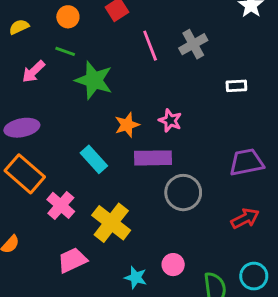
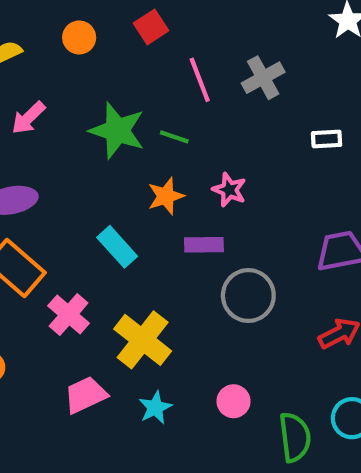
green line: (65, 51) -> (174, 137), moved
purple rectangle: (153, 158) -> (204, 245), size x0.7
cyan star: (136, 277) -> (155, 408), moved, turned 30

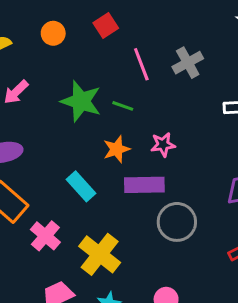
pink star: (229, 190) -> (163, 145), turned -30
purple rectangle: (204, 245) -> (144, 185), size x1.4

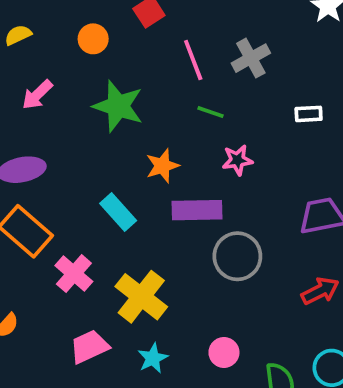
orange circle: (53, 33) -> (93, 39), moved
green line: (123, 106) -> (210, 112), moved
pink star: (163, 145) -> (237, 160), moved

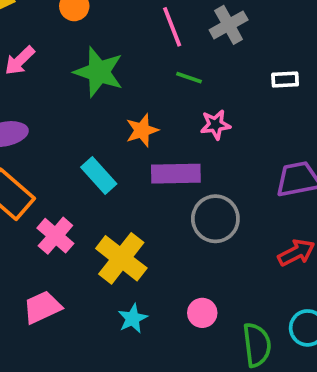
pink trapezoid: (89, 347) -> (42, 307), moved

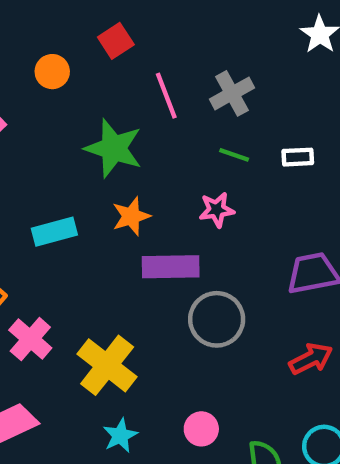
green star: (99, 72) -> (114, 148), moved
green line: (189, 78) -> (234, 155), moved
cyan rectangle: (99, 175) -> (54, 232), moved, turned -63

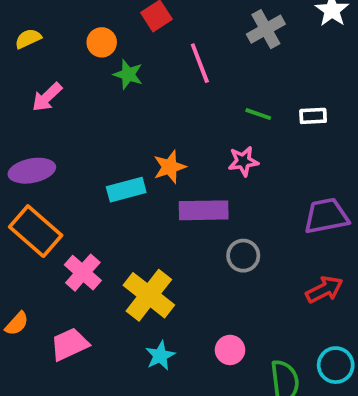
gray cross: (232, 93) -> (266, 29), moved
green star: (114, 148) -> (128, 74), moved, size x0.6
cyan rectangle: (54, 232) -> (126, 190), moved
gray circle: (217, 319) -> (243, 256), size x0.7

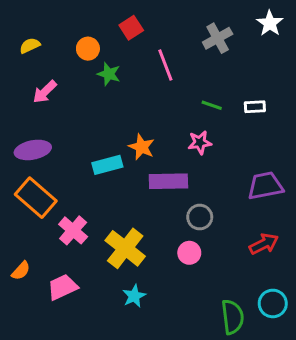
orange star: (170, 167) -> (142, 147), turned -30
pink circle: (230, 350) -> (189, 253), moved

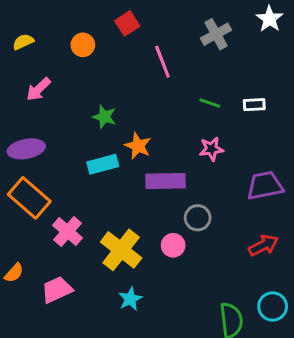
green star: (109, 74) -> (104, 117), moved
pink star: (200, 143) -> (211, 149), moved
pink circle: (189, 253) -> (173, 245), moved

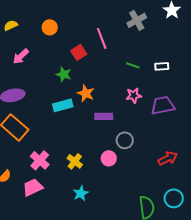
red square: (127, 23) -> (79, 52), moved
purple rectangle: (165, 181) -> (104, 116), size x0.7
purple trapezoid: (265, 186) -> (163, 105), moved
pink cross: (68, 232) -> (40, 160), moved
yellow cross: (121, 250) -> (75, 161), size x0.6

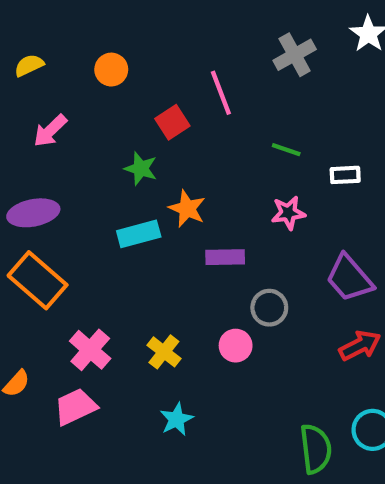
white rectangle: (162, 66) -> (345, 175), moved
purple trapezoid: (163, 105) -> (349, 278), moved, turned -120

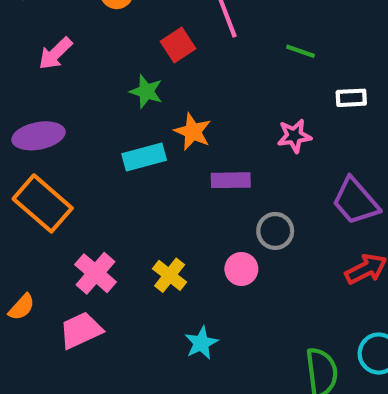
green line: (286, 150) -> (301, 51), moved
cyan star: (177, 419) -> (201, 343), moved

